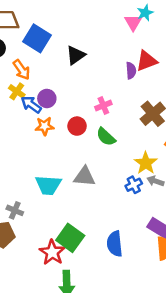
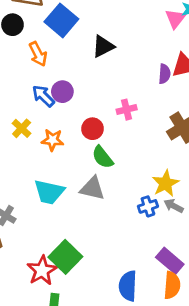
yellow cross: (17, 91) -> (22, 128), moved
orange star: (45, 126) -> (53, 140), moved
green semicircle: (106, 137) -> (103, 157), moved
blue semicircle: (115, 244) -> (128, 286), moved

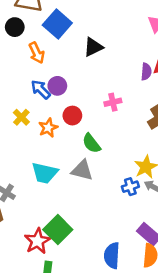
red circle: (93, 129) -> (72, 116), moved
orange star: (53, 140) -> (48, 128), turned -30

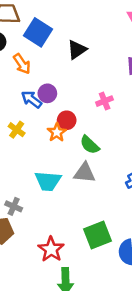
orange star: (48, 128) -> (57, 132), moved
green square: (58, 230) -> (98, 235), moved, turned 32

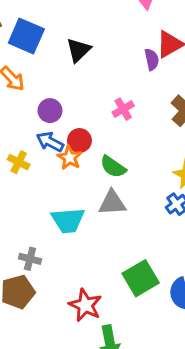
blue arrow: (31, 99) -> (50, 142), moved

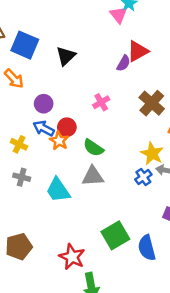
purple semicircle: (152, 59) -> (123, 63), turned 42
cyan trapezoid: (68, 220) -> (58, 190), turned 60
gray cross: (30, 259) -> (22, 177), moved

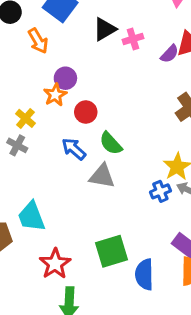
pink cross: (101, 102) -> (133, 39), moved
blue arrow: (44, 128) -> (74, 149), moved
orange star: (59, 141) -> (55, 95), moved
gray cross: (22, 177) -> (17, 145), moved
cyan trapezoid: (58, 190) -> (31, 217), moved

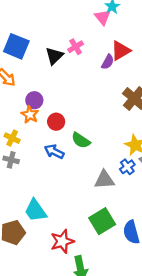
pink cross: (133, 39) -> (76, 47), moved
gray triangle: (102, 176) -> (104, 180), moved
red star: (55, 264) -> (62, 241), turned 30

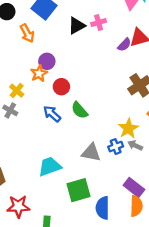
cyan trapezoid: (35, 210) -> (50, 167), moved, turned 90
red star: (62, 241) -> (18, 206), moved

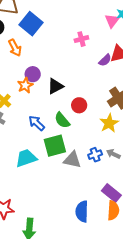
black triangle: (77, 26) -> (55, 86), moved
red circle: (61, 87) -> (79, 105), moved
yellow star: (128, 128) -> (109, 123), moved
cyan trapezoid: (50, 167) -> (26, 158), moved
green square: (78, 190) -> (55, 146), moved

